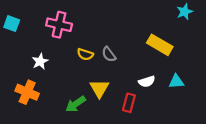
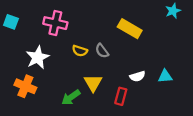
yellow rectangle: (160, 45) -> (130, 29), moved
white star: (40, 61) -> (38, 57), size x1.5

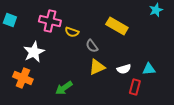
yellow semicircle: (80, 51) -> (72, 32), moved
yellow triangle: (93, 83) -> (97, 67), moved, turned 36
red rectangle: (121, 96) -> (135, 87), moved

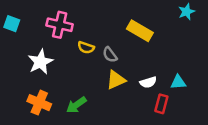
yellow semicircle: (72, 32) -> (86, 48), moved
orange cross: (23, 78) -> (39, 103), moved

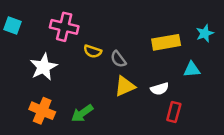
cyan star: (186, 12) -> (205, 33), moved
yellow rectangle: (140, 31) -> (166, 42), moved, turned -40
cyan triangle: (178, 82) -> (192, 69), moved

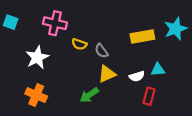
cyan star: (205, 33) -> (176, 29), size x1.5
cyan triangle: (192, 69) -> (158, 70), moved
green arrow: (82, 113) -> (89, 95), moved

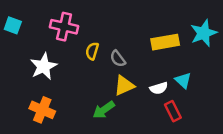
yellow semicircle: (79, 44) -> (92, 51), turned 88
cyan triangle: (158, 70) -> (183, 80), turned 48
red rectangle: (149, 96) -> (173, 111), turned -42

